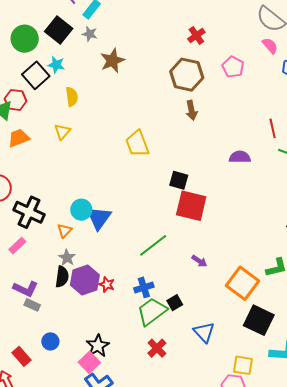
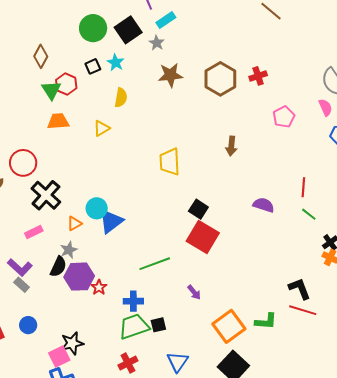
black square: (36, 75) -> (93, 66), size x0.6
brown hexagon: (187, 75) -> (220, 79), moved
pink rectangle: (17, 246) -> (34, 232), moved

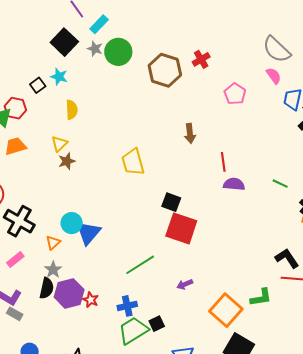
green circle: (93, 28) -> (118, 52), moved
brown star: (170, 75) -> (67, 161), moved, size x0.7
red line: (303, 187) -> (223, 162), moved
purple arrow: (194, 292) -> (185, 284), turned 119

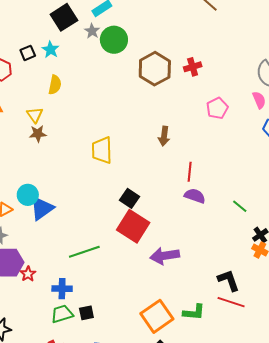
yellow triangle: (59, 144) -> (35, 115), turned -36
purple arrow: (185, 284) -> (165, 256), moved, size x1.8
green trapezoid: (133, 331) -> (62, 314), size x0.7

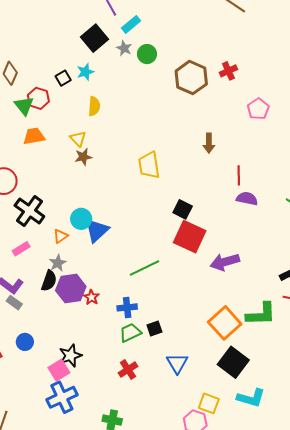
green circle: (114, 40) -> (147, 54), size x0.7
cyan star: (51, 50) -> (85, 72), turned 30
green L-shape: (194, 312) -> (261, 314), size x1.4

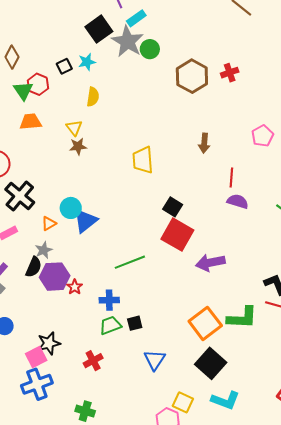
gray star: (124, 48) -> (128, 41), size x2.0
pink pentagon: (258, 109) -> (262, 136), moved
red cross: (128, 370) -> (93, 361), moved

